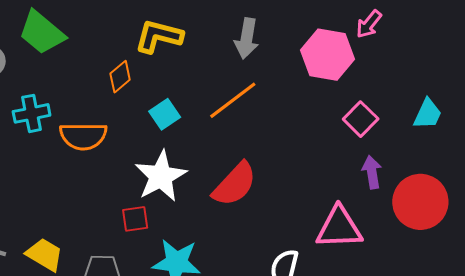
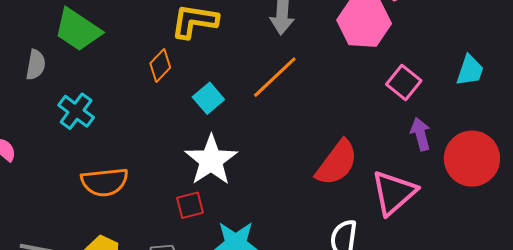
cyan cross: (32, 113) -> (76, 111), turned -36
orange semicircle: (83, 136) -> (105, 182), moved
red semicircle: (235, 184) -> (337, 163), moved
pink triangle: (339, 228) -> (394, 193), turned -33

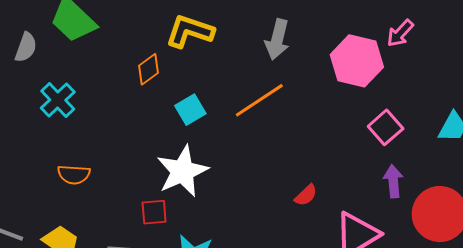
red semicircle: (337, 163) -> (306, 195), size x0.5
orange semicircle: (105, 182) -> (74, 175), size x0.7

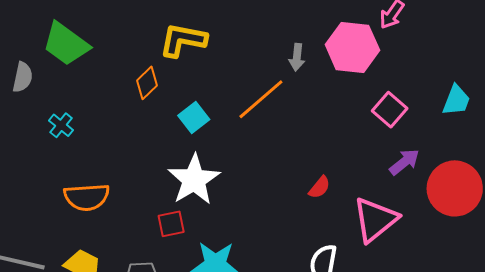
gray arrow: (277, 39) -> (297, 57), moved, size x0.7
cyan cross: (58, 100) -> (61, 125), size x0.7
orange semicircle: (74, 175) -> (87, 197), size x1.4
purple arrow: (393, 181) -> (404, 162), turned 64

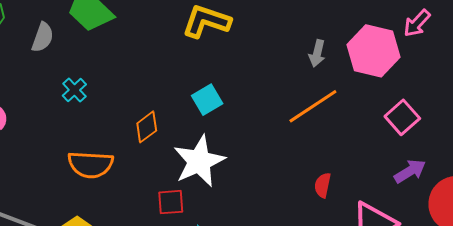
orange diamond: (147, 83) -> (147, 127), moved
orange line: (261, 99) -> (313, 106), moved
red semicircle: (319, 187) -> (323, 185), turned 145

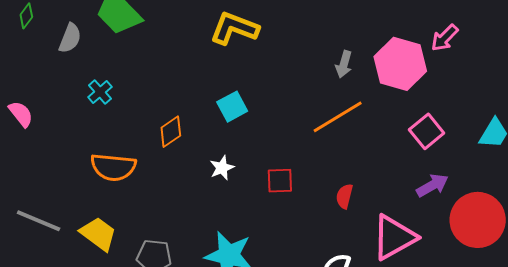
white star: (199, 161) -> (222, 168), size x0.5
red square: (171, 202) -> (280, 181), moved

